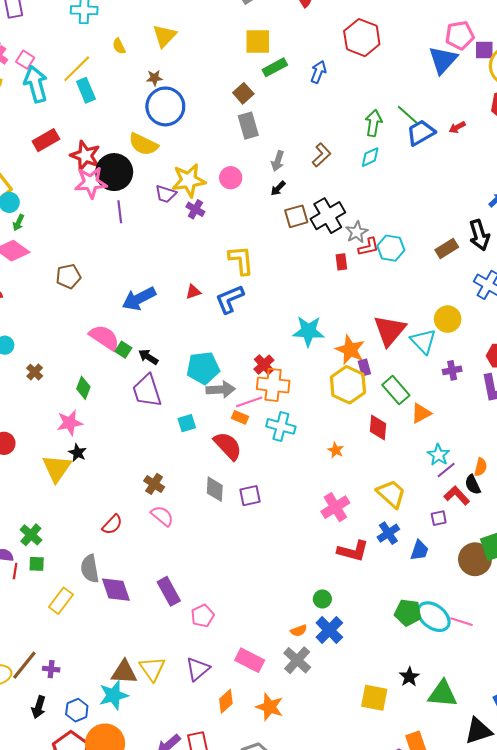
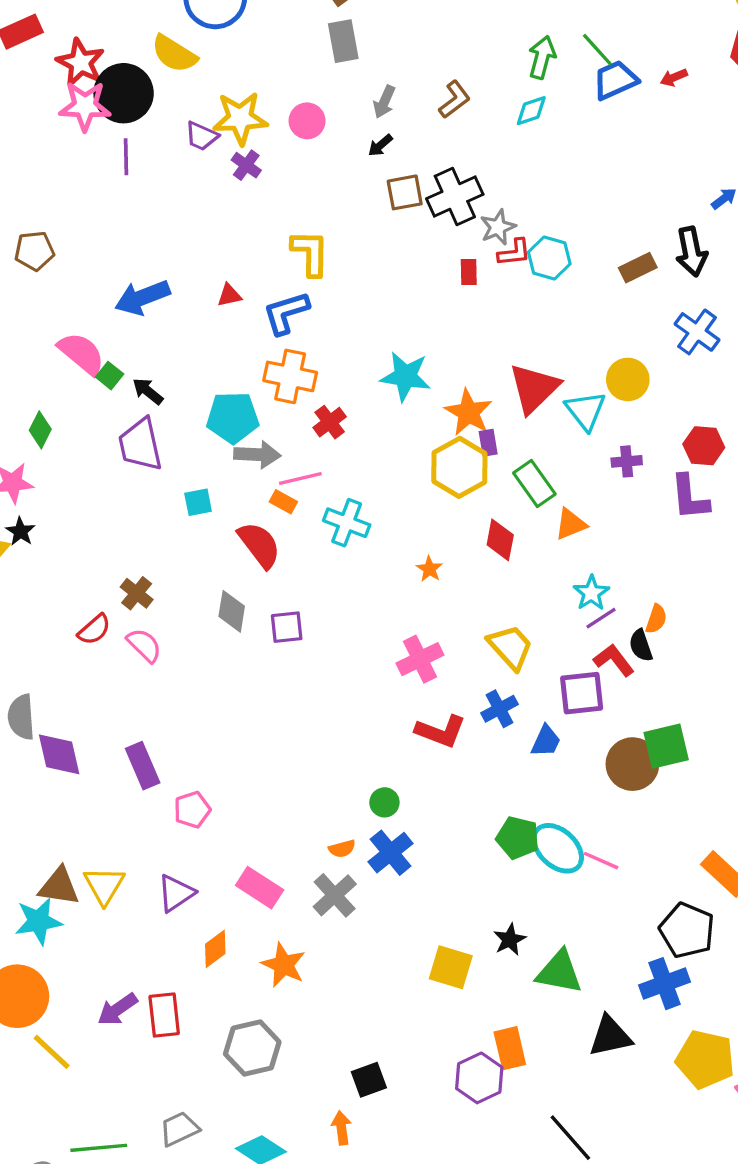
orange cross: (273, 385) -> (290, 376), moved
purple square: (439, 518) -> (582, 693), size x1.8
red semicircle: (112, 525) -> (94, 629), moved

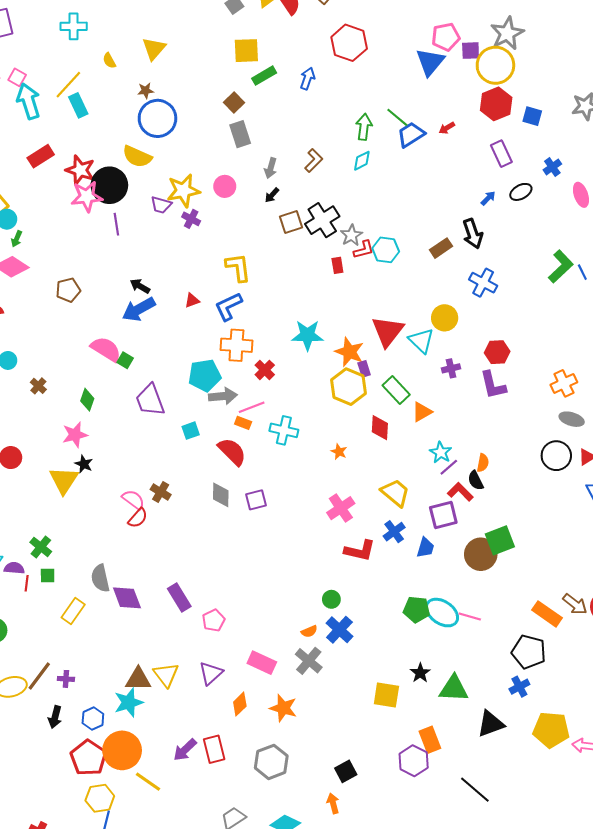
black arrow: (148, 391) -> (140, 286), moved
pink semicircle: (144, 645) -> (133, 500), moved
blue cross: (664, 984) -> (519, 687), size x0.7

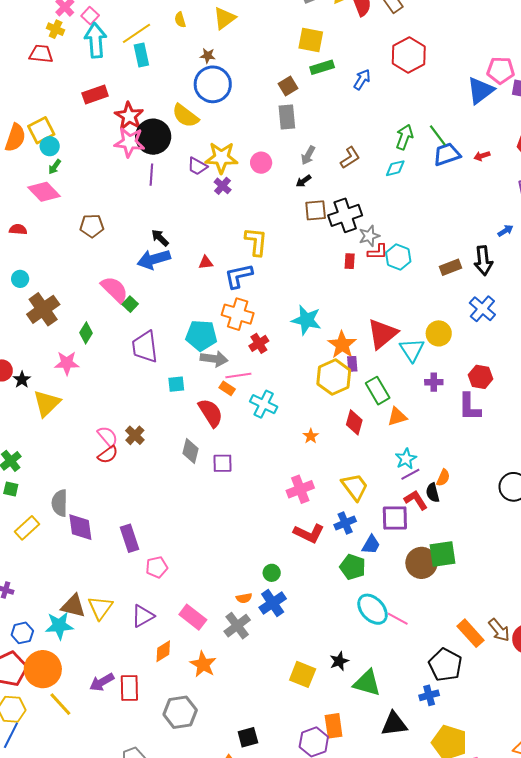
brown cross: (38, 386) -> (43, 309), size x2.0
black star: (84, 464) -> (22, 380), moved
green pentagon: (416, 610) -> (353, 567), moved

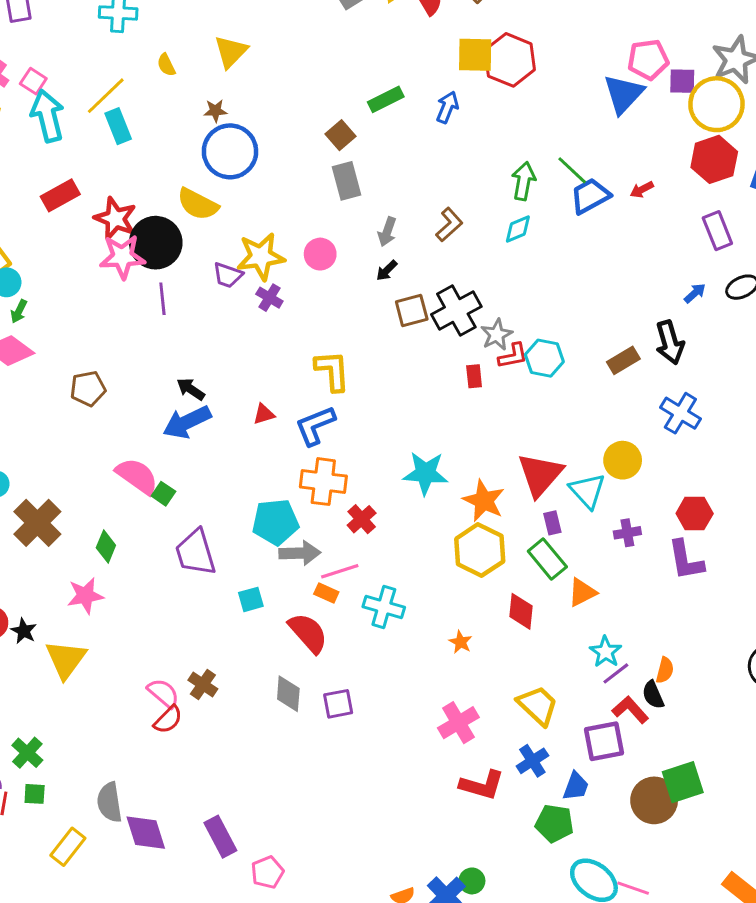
yellow square: (311, 40) -> (475, 55), moved
purple rectangle: (352, 364) -> (552, 523), moved
green circle: (272, 573) -> (472, 881), moved

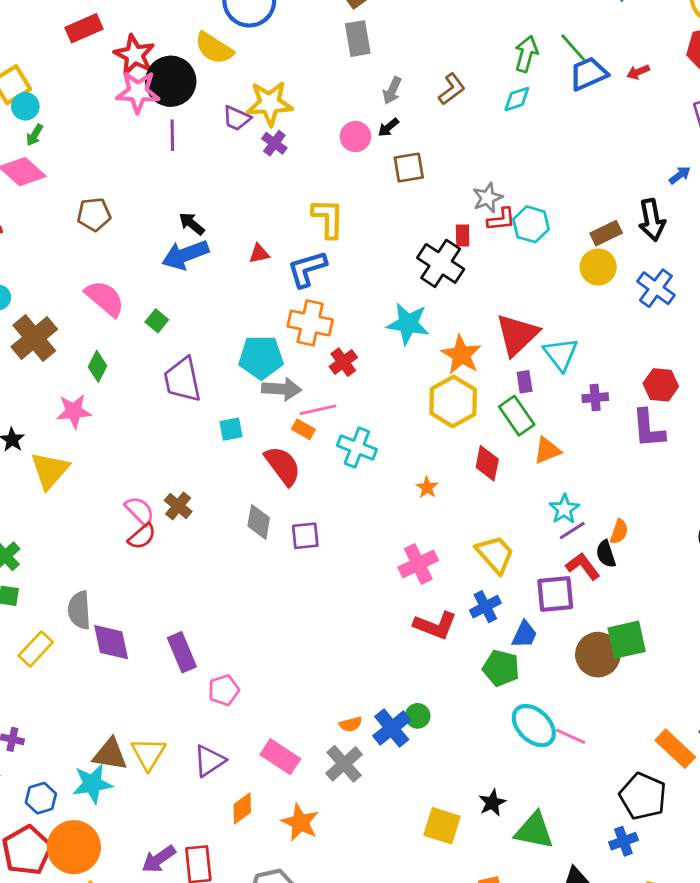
pink circle: (320, 254) -> (355, 137), moved
black cross: (456, 310) -> (441, 263), moved, turned -33
yellow circle: (623, 460) -> (598, 267), moved
pink semicircle: (137, 476) -> (105, 298), moved

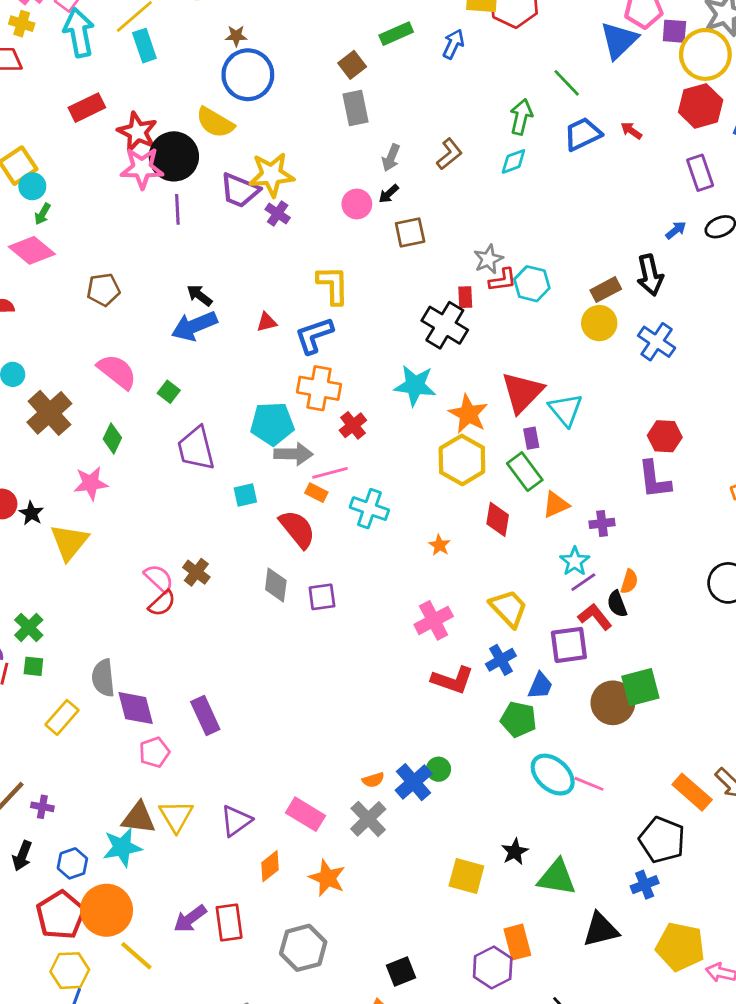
green line: (573, 48) -> (567, 83), moved
red arrow: (638, 72) -> (631, 131), turned 60
purple trapezoid: (237, 118) -> (240, 190), size x1.4
purple cross: (595, 398) -> (602, 523), moved
pink pentagon: (224, 690) -> (154, 752), moved

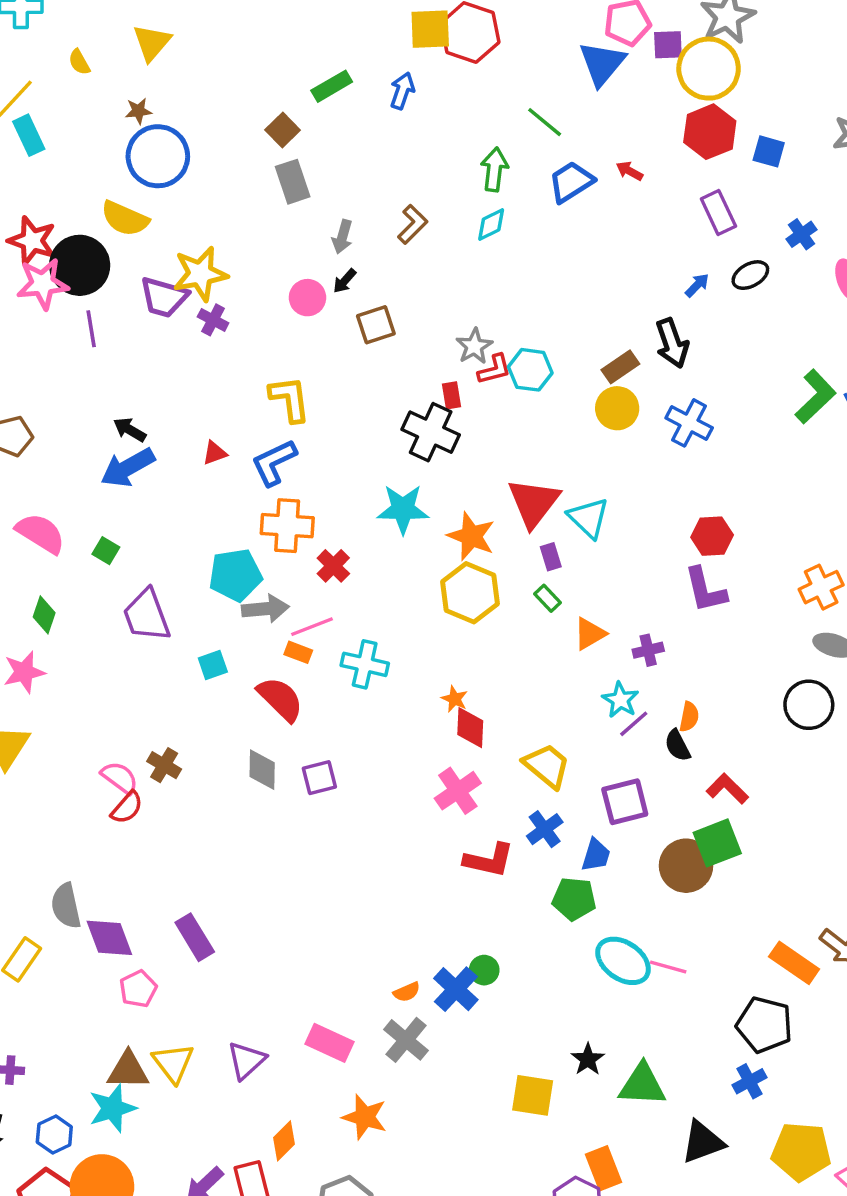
green rectangle: (525, 472) -> (548, 598), size x0.6
red diamond: (498, 519) -> (470, 728), moved
red L-shape: (595, 617) -> (727, 789), moved
orange diamond: (270, 866) -> (284, 1141), moved

